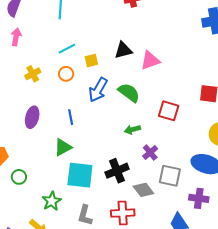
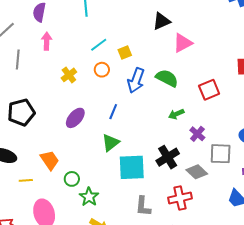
black triangle: (123, 50) -> (161, 21), moved
red square: (169, 111) -> (209, 90), turned -30
purple ellipse: (32, 117) -> (75, 118), turned 35
blue line: (71, 117) -> (113, 112), turned 42
green star: (52, 201) -> (89, 197), moved

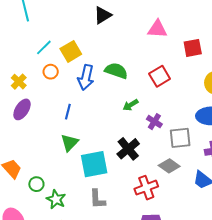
pink triangle: (183, 43) -> (157, 29), moved, turned 40
yellow square: (125, 52) -> (71, 51), size x1.5
purple ellipse: (75, 118) -> (22, 109), moved
gray diamond: (197, 172) -> (169, 166), moved
gray L-shape: (143, 206) -> (97, 199), moved

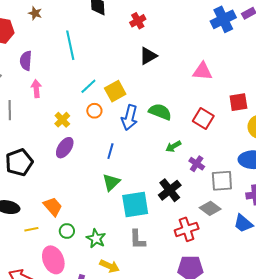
red square: (193, 48) -> (238, 102), moved
red square: (160, 76) -> (203, 119), turned -30
green circle: (36, 184) -> (67, 231), moved

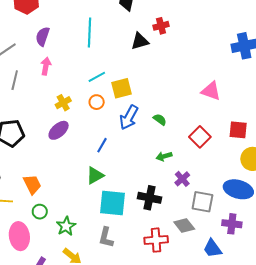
black triangle: (148, 56) -> (140, 41), moved
green semicircle: (160, 112) -> (160, 119), size x0.6
black cross: (170, 190) -> (149, 198), turned 35

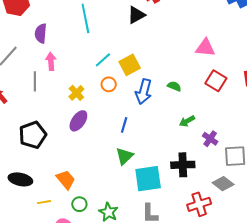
gray line: (15, 80) -> (35, 81), moved
pink triangle: (211, 91) -> (205, 48), moved
red square: (200, 137) -> (216, 81), moved

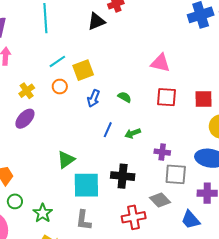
red square: (216, 81) -> (167, 97), turned -35
blue arrow: (144, 92) -> (93, 98), size x0.7
blue line: (124, 125) -> (108, 130), moved
purple cross: (210, 139) -> (162, 152), moved, turned -35

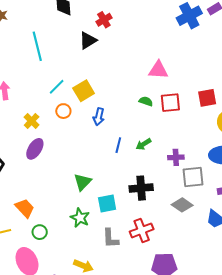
green semicircle: (125, 97) -> (146, 101), moved
cyan square: (86, 185) -> (107, 203), size x0.7
green star: (43, 213) -> (80, 218), moved
red cross: (134, 217) -> (142, 230), moved

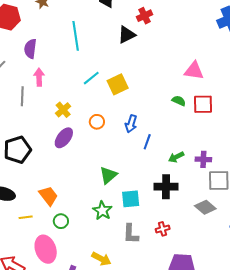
orange circle: (63, 111) -> (97, 122), moved
blue arrow: (99, 117) -> (131, 124), moved
green arrow: (143, 144) -> (176, 157), moved
red cross: (142, 230) -> (163, 229), size x0.6

